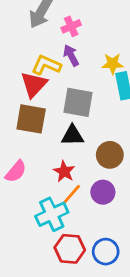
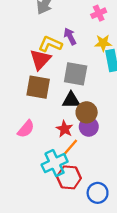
pink cross: (71, 26) -> (99, 13), moved
brown circle: (110, 155) -> (87, 112), moved
purple circle: (103, 192) -> (89, 127), moved
red hexagon: (70, 249) -> (69, 177), moved

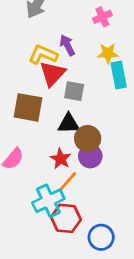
red triangle: (40, 59) -> (52, 74), moved
gray square: (76, 74) -> (74, 91), size x0.7

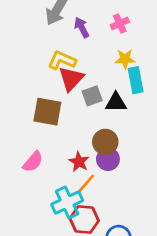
purple arrow: (67, 45) -> (82, 27), moved
gray square: (74, 91) -> (92, 96), turned -30
black triangle: (69, 124) -> (116, 102), moved

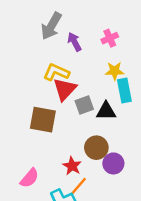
purple circle: (108, 159) -> (113, 163), moved
pink semicircle: (33, 162) -> (29, 178), moved

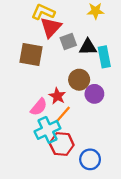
cyan rectangle: (124, 90) -> (104, 57), moved
pink semicircle: (29, 178) -> (39, 107), moved

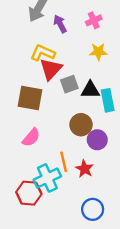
red star: (57, 96) -> (84, 169), moved
pink semicircle: (39, 107) -> (31, 137), moved
orange line: (63, 115) -> (64, 162), turned -54
red hexagon: (62, 144) -> (29, 193), moved

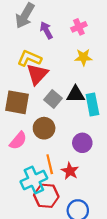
gray square: (69, 84) -> (53, 99), moved, turned -30
brown circle: (81, 125) -> (44, 128), moved
red hexagon: (29, 193) -> (46, 196), moved

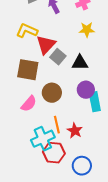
yellow L-shape: (29, 58) -> (27, 31), moved
gray square: (53, 99) -> (58, 57), moved
cyan rectangle: (92, 105) -> (95, 102), moved
purple circle: (82, 143) -> (86, 90), moved

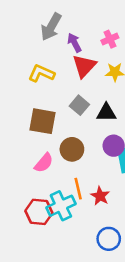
red triangle: (46, 45) -> (84, 66), moved
red hexagon: (54, 153) -> (39, 212), moved

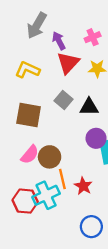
brown circle: (72, 149) -> (50, 157), moved

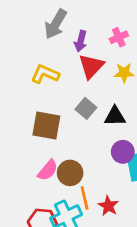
purple arrow: (59, 41) -> (81, 41), turned -138

